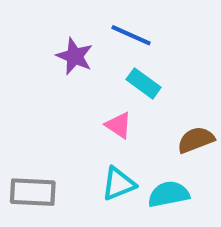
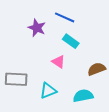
cyan triangle: (118, 184) -> (48, 91), moved
gray rectangle: (33, 192) -> (16, 79), moved

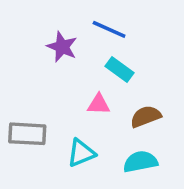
pink triangle: (58, 62) -> (99, 104), turned -32
brown semicircle: (97, 69) -> (146, 116), moved

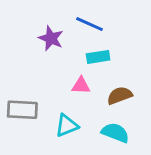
cyan rectangle: (120, 69) -> (98, 57), turned -45
cyan semicircle: (140, 162) -> (115, 133), turned 32

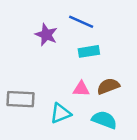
pink triangle: (81, 86) -> (81, 89), moved

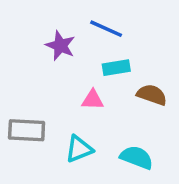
brown semicircle: (108, 86) -> (152, 95), moved, turned 40
pink triangle: (81, 89) -> (93, 100), moved

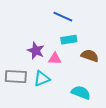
purple star: (60, 46) -> (36, 51), moved
cyan triangle: (79, 149) -> (42, 79), moved

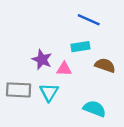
blue line: (63, 17) -> (89, 20), moved
cyan triangle: (42, 79) -> (49, 92), turned -36

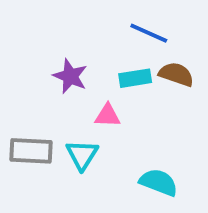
purple star: (42, 60) -> (70, 76), moved
brown semicircle: (105, 65) -> (176, 74), moved

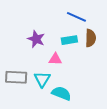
brown semicircle: (176, 74) -> (91, 38), turned 72
cyan semicircle: (159, 182) -> (61, 93), moved

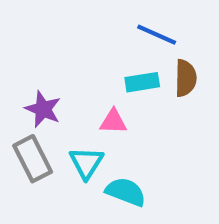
purple star: (36, 39) -> (43, 109), moved
gray rectangle: (16, 77) -> (33, 159), turned 60

